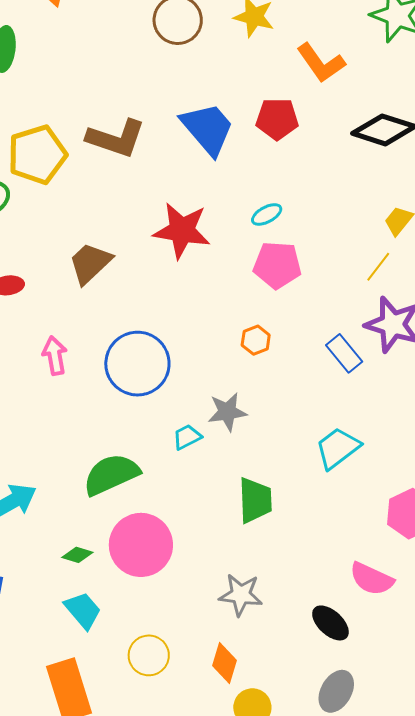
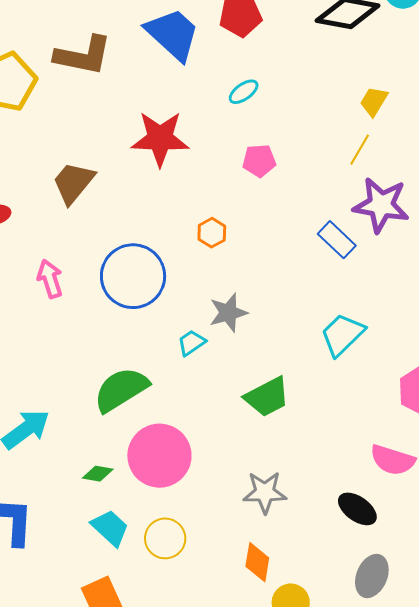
cyan ellipse: (267, 214) -> (244, 92), moved
pink pentagon: (277, 265) -> (259, 161), size x0.7
orange hexagon: (256, 340) -> (212, 233), moved
green trapezoid: (255, 500) -> (267, 397), turned 72
yellow circle: (149, 655) -> (165, 538), moved

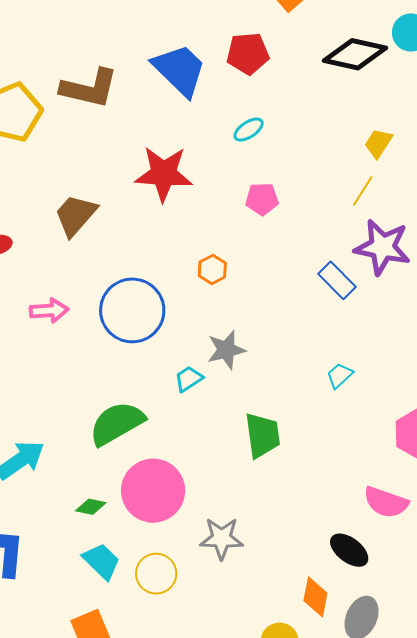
pink arrow: (50, 279) -> (49, 311), turned 102
cyan trapezoid: (342, 335) -> (340, 375), size x0.6
green trapezoid: (267, 397) -> (262, 435), turned -72
gray star: (265, 492) -> (221, 538), moved
orange diamond: (257, 562) -> (315, 597), moved

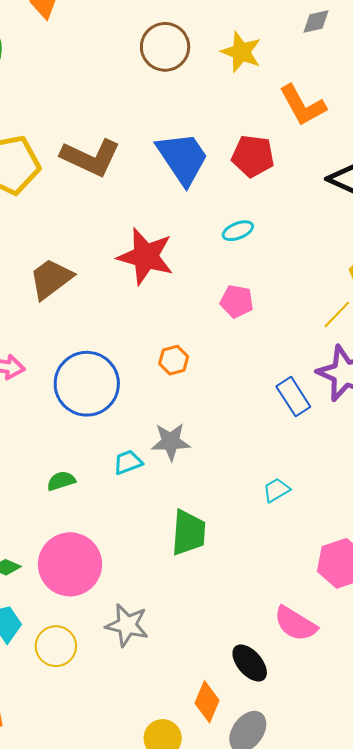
green semicircle: (117, 423) -> (61, 481), moved, size x0.5

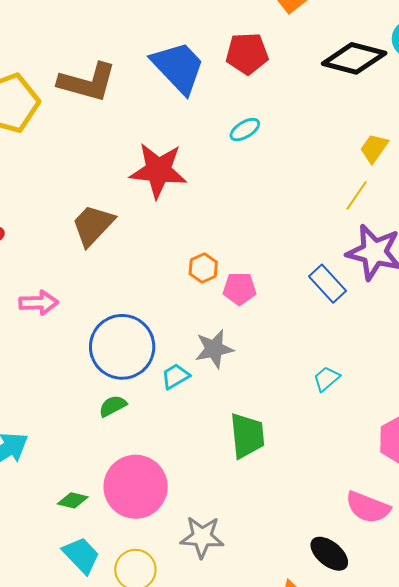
brown trapezoid: (51, 279) -> (93, 225), moved
pink pentagon: (237, 301) -> (240, 289), moved
blue circle: (87, 384) -> (122, 347), moved

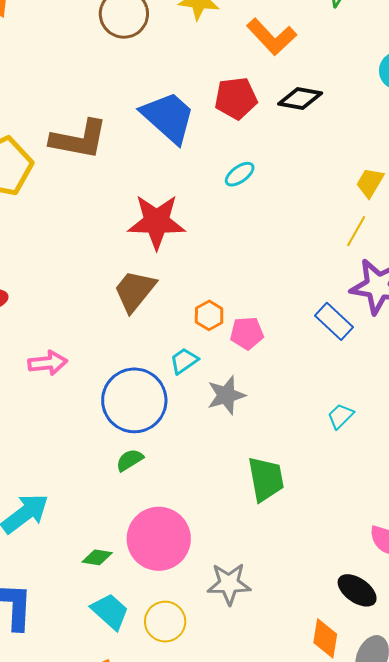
black diamond: (354, 58) -> (300, 98), moved, size x0.7
brown trapezoid: (93, 225) -> (135, 291), moved
cyan trapezoid: (175, 376) -> (184, 361), moved

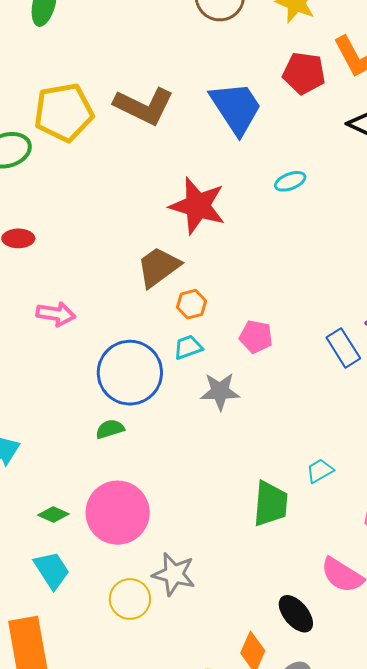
red pentagon: (236, 98) -> (304, 73), moved
orange hexagon: (209, 315) -> (192, 304), moved
cyan trapezoid: (341, 416) -> (320, 471), moved
green trapezoid: (266, 479) -> (270, 504), moved
yellow circle: (165, 622) -> (130, 599), moved

